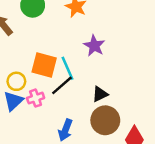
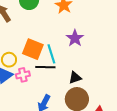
black line: (62, 85) -> (45, 67), turned 36

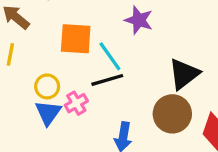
orange square: (33, 49) -> (76, 39), moved
black triangle: (75, 78) -> (184, 74), moved, size x1.5

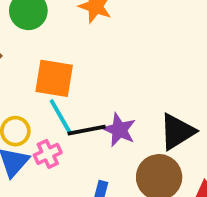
purple star: (139, 20) -> (119, 130), moved
cyan line: (110, 56) -> (61, 116), moved

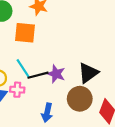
orange square: (54, 78) -> (25, 33), moved
pink cross: (48, 154) -> (17, 90), turned 32

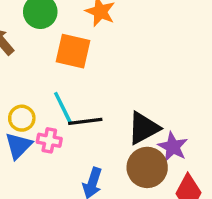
black triangle: (88, 73) -> (144, 128), moved
purple star: (56, 74) -> (173, 147), moved

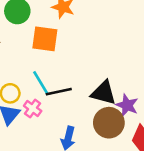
black triangle: (144, 128) -> (104, 93), turned 48
pink cross: (49, 140) -> (33, 108), turned 30

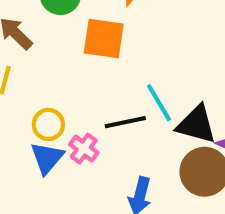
cyan line: (41, 83) -> (159, 103), moved

